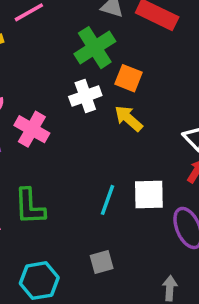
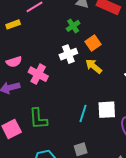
green cross: (95, 48) -> (73, 26), size x0.6
orange square: (129, 78) -> (93, 43), turned 35

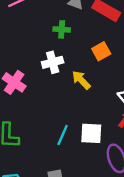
green cross: (73, 26) -> (62, 29), turned 32
orange square: (93, 43) -> (101, 51), moved

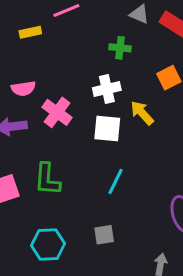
white square: (91, 133) -> (107, 128), moved

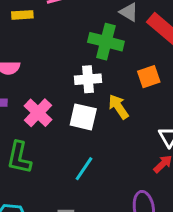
green cross: (120, 48) -> (106, 42), size x1.6
pink cross: (57, 112) -> (38, 113), moved

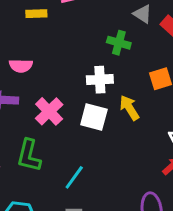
green cross: (106, 42) -> (119, 43), size x0.7
cyan line: (84, 169) -> (74, 177), moved

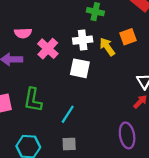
yellow arrow: (129, 108) -> (107, 47), moved
pink cross: (49, 111) -> (48, 49), moved

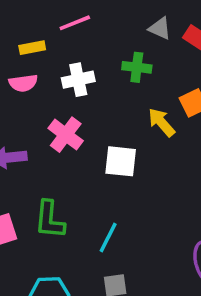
pink semicircle: (23, 33) -> (23, 83), moved
white cross: (83, 40) -> (78, 80), moved

